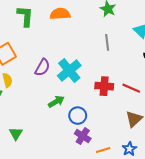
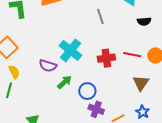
purple semicircle: (42, 67) -> (48, 66), moved, turned 90

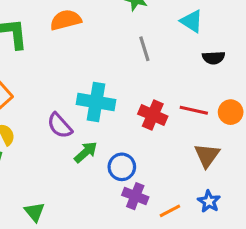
cyan cross: (70, 50) -> (96, 102), turned -30
red cross: (106, 58) -> (153, 115), turned 30
purple semicircle: (48, 66) -> (60, 126), turned 30

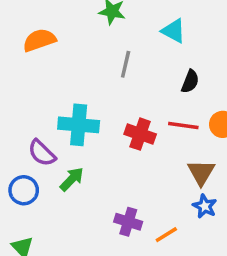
gray line: (144, 49) -> (126, 64), turned 35
black semicircle: (214, 58) -> (190, 81), moved, turned -60
blue circle: (122, 167) -> (24, 190), moved
blue star: (209, 201) -> (205, 206), moved

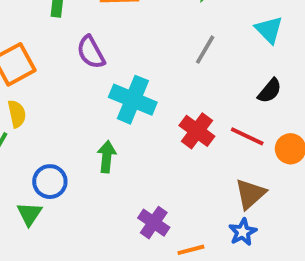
purple semicircle: (42, 153) -> (91, 52), moved
green arrow: (72, 179) -> (107, 157), turned -56
blue circle: (24, 190) -> (50, 182), moved

